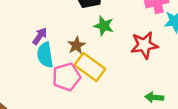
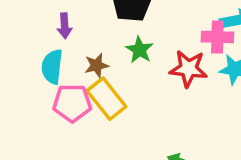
purple arrow: (40, 36) -> (65, 26), moved, turned 126
red star: (144, 45) -> (188, 69), moved

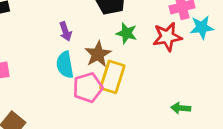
brown star: (97, 65) -> (98, 54), size x1.4
yellow rectangle: (106, 99) -> (112, 77), turned 72

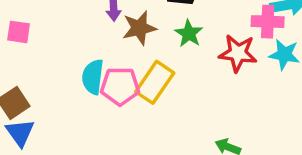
brown star: (98, 54) -> (139, 28), moved
cyan semicircle: (65, 65) -> (93, 77), moved

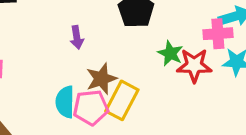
brown star: (139, 28) -> (101, 79), moved
green star: (189, 33) -> (170, 53), moved

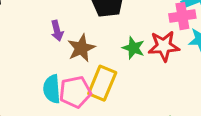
green star: (170, 53) -> (133, 48), moved
brown star: (101, 79) -> (81, 48), moved

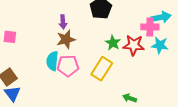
brown star: (81, 48) -> (66, 39), moved
yellow rectangle: (102, 83) -> (102, 69), moved

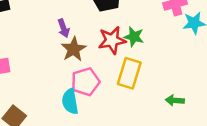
red star: (134, 45) -> (112, 40), moved
cyan semicircle: (52, 61) -> (70, 101), moved

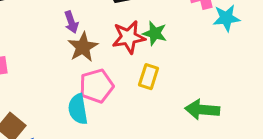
yellow rectangle: (129, 73) -> (149, 77), size x0.7
green arrow: (175, 100) -> (202, 110), size x1.5

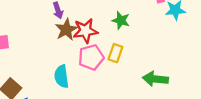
red star: (129, 37) -> (85, 31), moved
pink pentagon: (96, 86) -> (91, 57), moved

